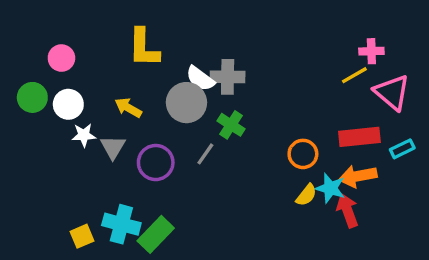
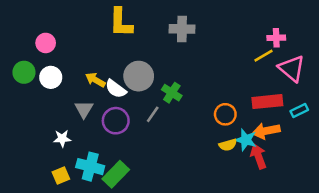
yellow L-shape: (144, 48) -> (121, 23), moved
gray cross: (228, 77) -> (182, 29), moved
white semicircle: (200, 79) -> (116, 89), moved
white star: (84, 135) -> (62, 139), moved
yellow semicircle: (306, 195) -> (228, 145), turned 36

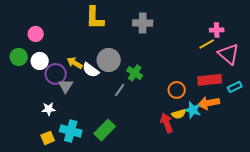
purple circle: (116, 121) -> (56, 74), moved
red arrow: (258, 156) -> (167, 123), moved
green rectangle: (116, 174) -> (105, 130), moved

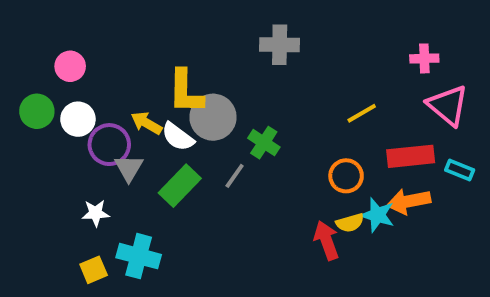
yellow L-shape: (95, 18) -> (186, 92), moved
yellow line: (207, 44) -> (362, 113), moved
cyan rectangle: (235, 87) -> (460, 170), turned 48
green rectangle: (105, 130) -> (180, 186), moved

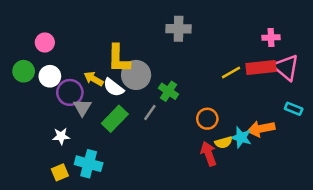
red rectangle: (411, 156) -> (261, 67), moved
orange circle: (346, 176) -> (207, 119), moved

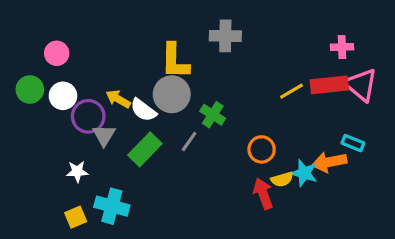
yellow L-shape: (119, 59) -> (175, 61), moved
cyan rectangle: (294, 109) -> (353, 143), moved

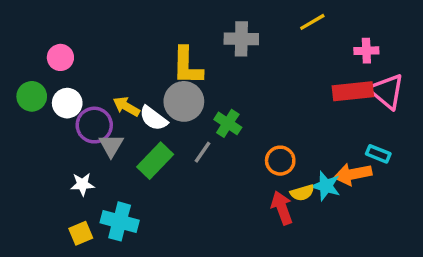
yellow line: (291, 91) -> (312, 22), moved

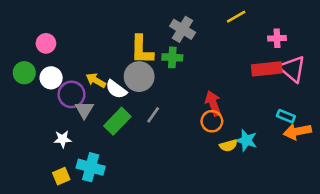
gray cross: (241, 39) -> (183, 29), turned 30
green cross: (228, 123) -> (172, 57), moved, turned -30
orange arrow: (353, 174) -> (297, 131), moved
red arrow: (282, 208) -> (213, 103), moved

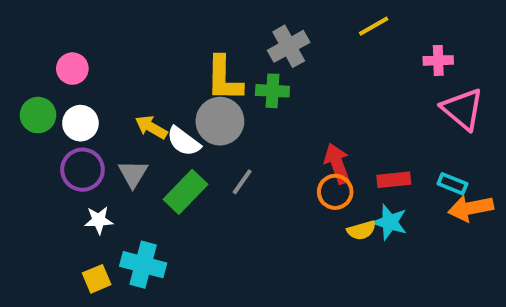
gray cross: (183, 29) -> (289, 46), turned 30
red rectangle: (267, 69) -> (394, 180), moved, size x0.7
purple circle: (71, 94) -> (82, 170), moved

